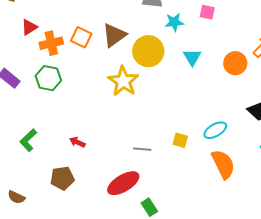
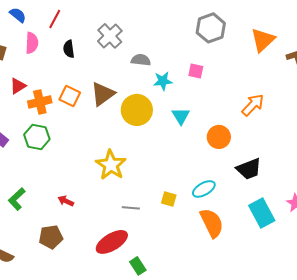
orange circle: (235, 63) -> (219, 137), moved
yellow star: (123, 81) -> (111, 165), moved

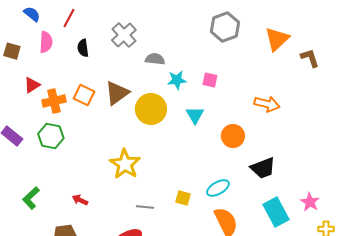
pink square: (196, 71) -> (210, 80), moved
orange arrow: (253, 105) -> (267, 104), turned 60

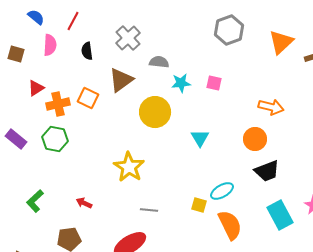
brown triangle: (117, 93) -> (121, 80), moved
cyan triangle: (195, 115) -> (200, 138), moved
orange circle: (233, 136) -> (255, 139), moved
yellow square: (183, 198) -> (199, 205), moved

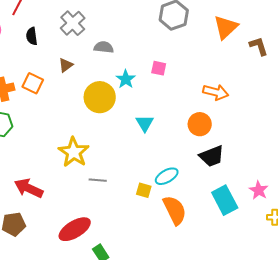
brown triangle: (121, 80) -> (66, 65), size x0.6
cyan star: (181, 83) -> (126, 79), moved, turned -30
red arrow: (84, 203) -> (29, 188), size x1.8
gray line: (149, 210) -> (98, 180), moved

